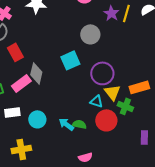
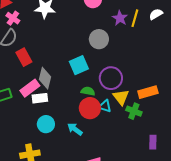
white rectangle: (12, 112) -> (40, 98), moved
red circle: (106, 120) -> (90, 108), moved
green semicircle: (79, 124) -> (88, 91), moved

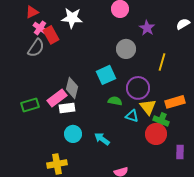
yellow line: (135, 18) -> (162, 62), moved
red rectangle: (24, 57) -> (51, 35), moved
red circle: (90, 108) -> (156, 134), moved

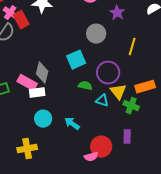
pink rectangle: (57, 98) -> (27, 83), turned 66
red circle: (156, 134) -> (101, 147), moved
purple rectangle: (180, 152) -> (127, 137), moved

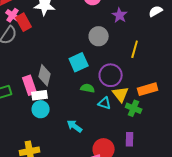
pink rectangle: (27, 83) -> (30, 85), turned 42
cyan circle: (43, 119) -> (41, 109), moved

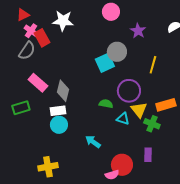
cyan square: (79, 62) -> (105, 63), moved
pink rectangle: (30, 85) -> (38, 83), moved, turned -30

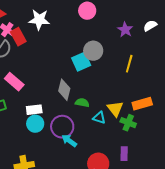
purple star: (138, 31) -> (125, 30), moved
gray diamond: (63, 91) -> (64, 90), moved
purple circle: (129, 91) -> (62, 127), moved

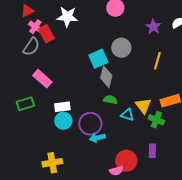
cyan square: (81, 62) -> (98, 59), moved
gray diamond: (64, 90) -> (106, 77), moved
cyan arrow: (69, 141) -> (97, 138), turned -49

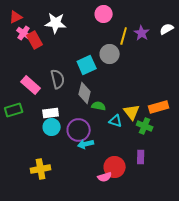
gray semicircle: (31, 47) -> (58, 79), moved, turned -48
yellow line: (157, 61) -> (124, 36), moved
gray diamond: (106, 77) -> (85, 93), moved

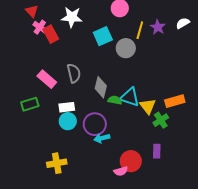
red triangle: (16, 17) -> (32, 11), turned -48
cyan square: (87, 65) -> (103, 36), moved
cyan triangle: (116, 121) -> (130, 97), moved, size x1.5
green cross: (145, 126) -> (161, 120), turned 35

